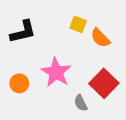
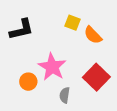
orange circle: (19, 83) -> (28, 82), moved
gray semicircle: (81, 103) -> (65, 95), moved, turned 35

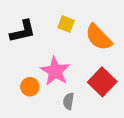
yellow square: (72, 23) -> (66, 24), moved
orange semicircle: (93, 35) -> (99, 37), size x1.4

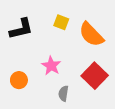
pink star: (55, 71) -> (51, 66), size x0.7
orange circle: (30, 87) -> (19, 80), moved

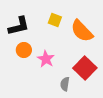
orange circle: (19, 80) -> (24, 50), moved
gray semicircle: (63, 93) -> (65, 84), moved

